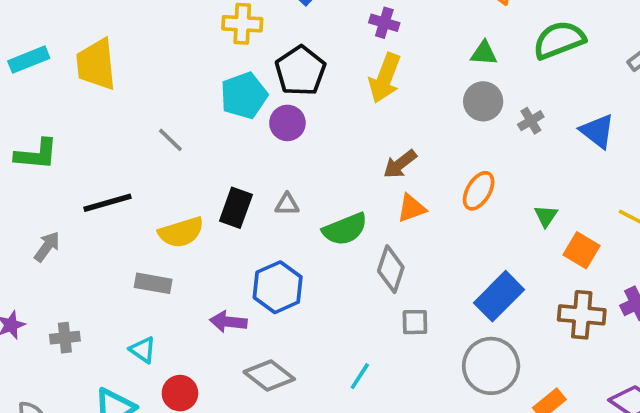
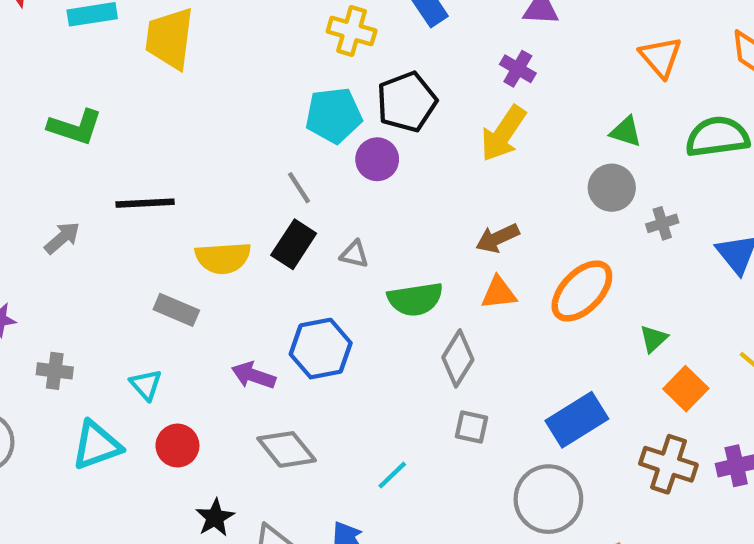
gray line: (170, 140) -> (299, 188), moved
orange ellipse: (479, 191) -> (582, 291), size x1.4
gray cross: (65, 338) -> (55, 371), moved

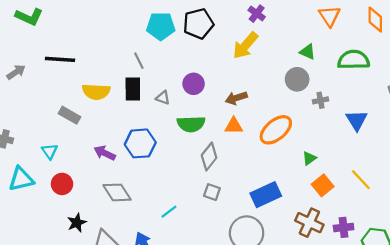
purple circle: (377, 159) -> (194, 84), moved
black rectangle: (294, 244) -> (133, 89), turned -40

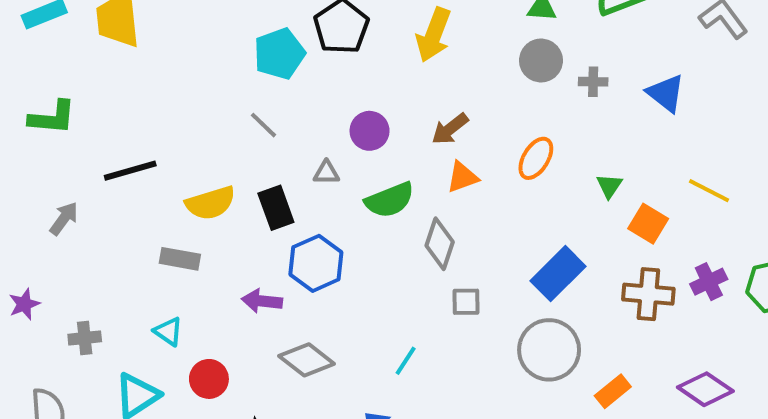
black rectangle: (133, 89) -> (276, 208), moved
gray cross: (321, 100) -> (593, 82), turned 32
orange ellipse: (276, 130) -> (536, 158), size x0.7

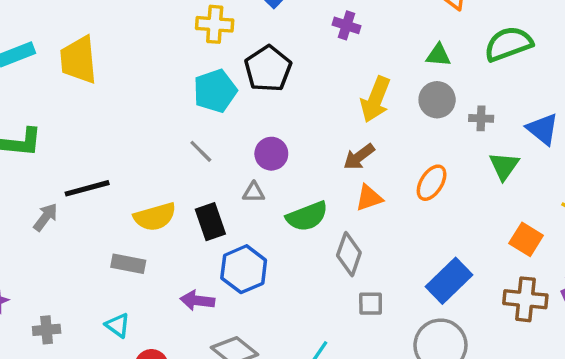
yellow arrow: (434, 35) -> (375, 99), moved
purple circle: (370, 131) -> (271, 154), moved
green triangle: (609, 186) -> (504, 166), moved, size x1.4
gray arrow: (64, 219) -> (46, 217), moved

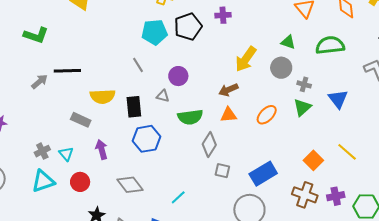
purple cross: (346, 25) -> (223, 15), moved, turned -35
green triangle: (504, 166) -> (302, 107), moved
purple arrow: (197, 301) -> (102, 149), moved, turned 54
gray square: (371, 304) -> (222, 171), moved
gray cross: (47, 330) -> (42, 151), moved, turned -35

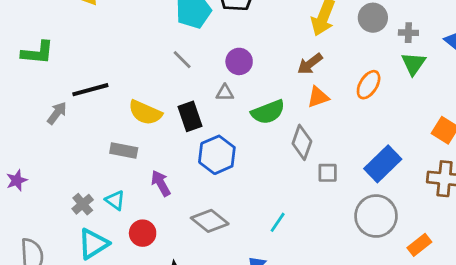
yellow semicircle: (103, 96) -> (145, 113), turned 40

